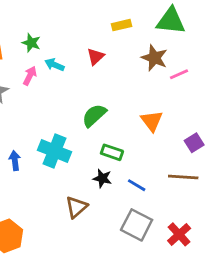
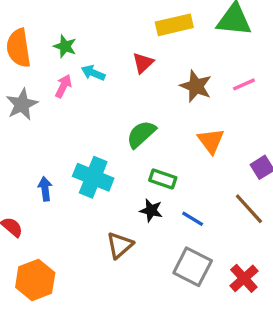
yellow rectangle: (122, 25) -> (174, 25), size x1.5
brown star: (154, 58) -> (196, 86), moved
brown line: (183, 177) -> (249, 209), turned 44

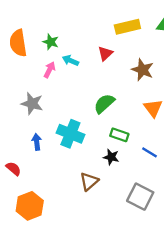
gray star: (22, 104) -> (32, 104), moved, turned -30
blue line: (193, 219) -> (150, 152), moved

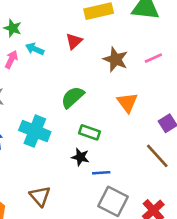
blue line: (150, 152) -> (101, 173), moved, turned -35
brown triangle: (89, 181) -> (40, 196), moved, turned -30

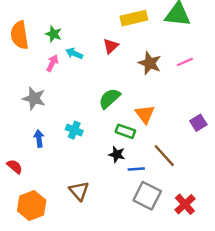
orange triangle: (127, 102) -> (145, 114), moved
cyan cross: (35, 131) -> (74, 130), size x0.6
brown line: (157, 156) -> (164, 156), moved

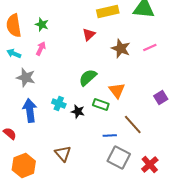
cyan arrow: (74, 53) -> (14, 54), moved
blue arrow: (39, 139) -> (30, 110), size x1.6
black star: (117, 154) -> (78, 112), moved

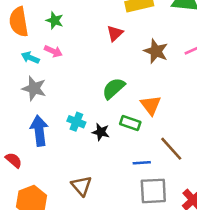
pink arrow: (41, 48) -> (53, 51), turned 88
cyan arrow: (14, 54) -> (30, 58), moved
gray square: (119, 158) -> (153, 191), turned -30

